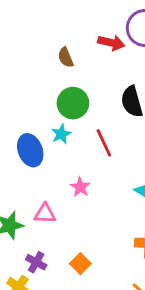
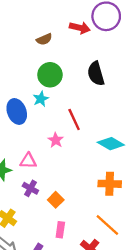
brown semicircle: (66, 57) -> (44, 39), turned -91
red line: (104, 143) -> (74, 120), moved
purple cross: (36, 262) -> (30, 188), moved

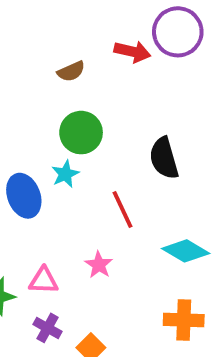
black semicircle: (96, 74) -> (164, 158), moved
pink star: (56, 140) -> (99, 265), moved

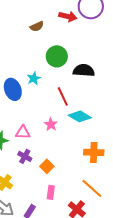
green circle: (81, 133) -> (57, 56), moved
black semicircle: (164, 158) -> (84, 70), turned 110
cyan diamond: (186, 251) -> (80, 116), moved

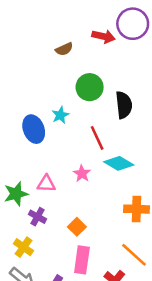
black semicircle: (84, 70) -> (124, 105), turned 80
purple cross: (25, 156) -> (37, 217), moved
pink rectangle: (51, 192) -> (82, 260), size x1.5

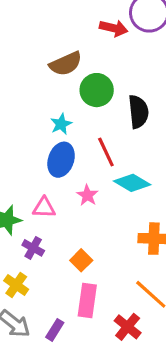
brown semicircle: (64, 49) -> (66, 64), moved, size x1.5
blue ellipse: (34, 129) -> (61, 160), moved, turned 40

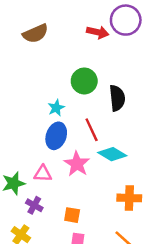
brown semicircle: (66, 64) -> (35, 33), moved
pink star: (87, 195) -> (77, 164), size x1.5
orange square: (81, 260) -> (72, 215), turned -35

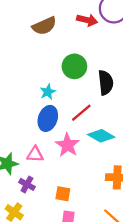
brown semicircle: (35, 33) -> (44, 26), moved
red line: (92, 130) -> (81, 113), turned 75

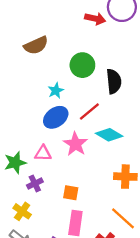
brown semicircle: (44, 26) -> (36, 45), moved
blue ellipse: (48, 118) -> (56, 117), turned 35
purple cross: (27, 184) -> (35, 183), turned 35

